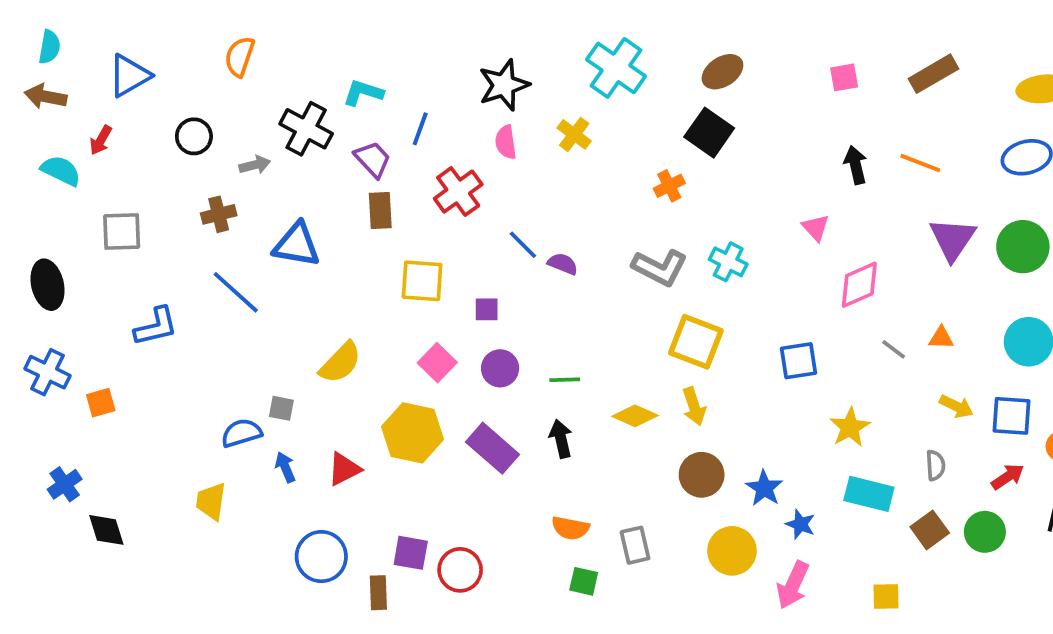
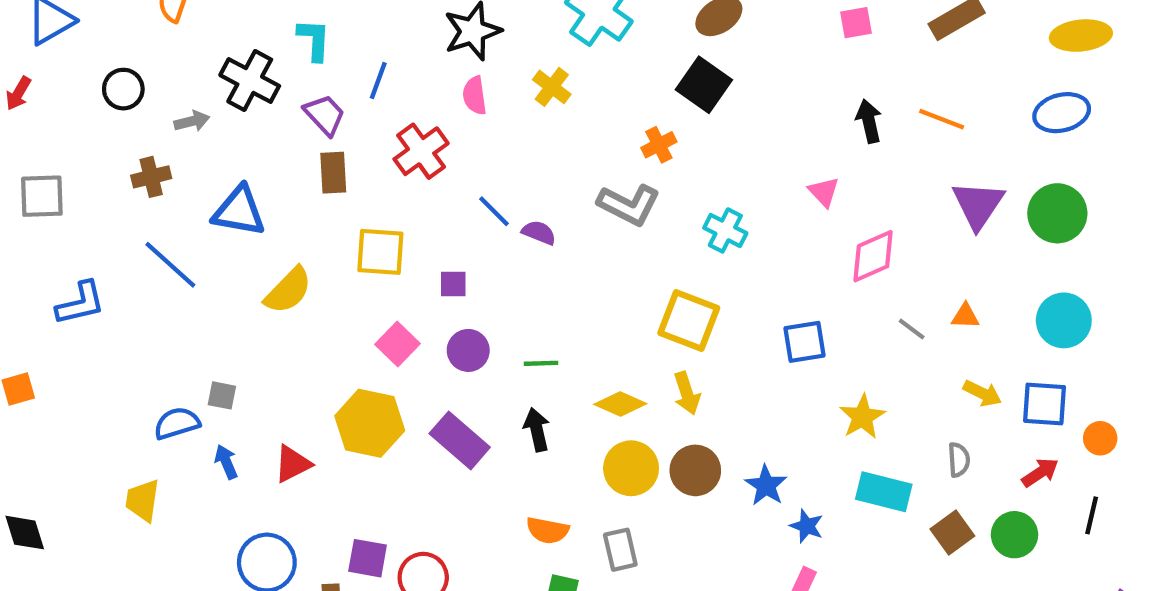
cyan L-shape: (363, 93) -> (314, 40), turned 75
gray L-shape: (660, 268) -> (629, 205), moved
yellow semicircle: (340, 363) -> (288, 290), moved
yellow circle: (732, 551) -> (631, 468), moved

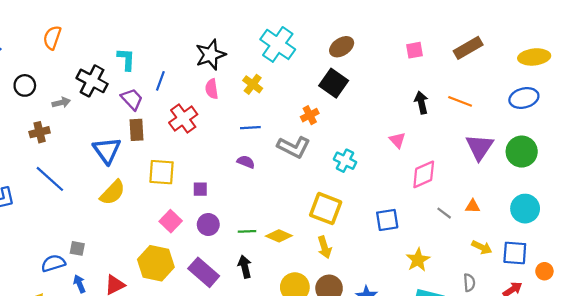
blue triangle: (239, 211) -> (107, 150), moved, turned 44
blue line: (494, 211) -> (250, 128), moved, turned -48
yellow diamond: (620, 404) -> (279, 236), moved

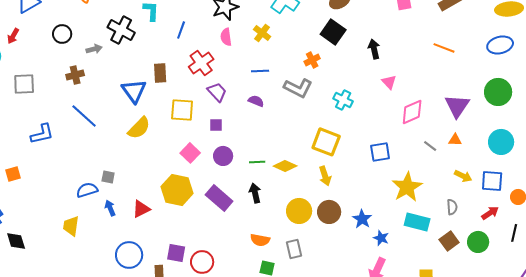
purple trapezoid: (132, 99) -> (217, 92), moved
black arrow: (421, 103) -> (374, 49), moved
purple triangle: (479, 147) -> (457, 106), moved
yellow star: (418, 260) -> (407, 187), size x1.4

